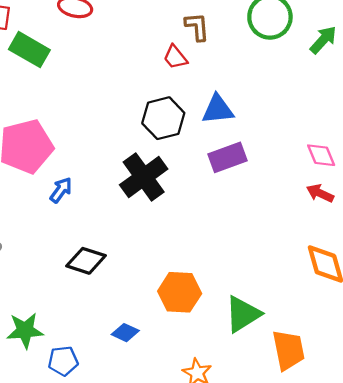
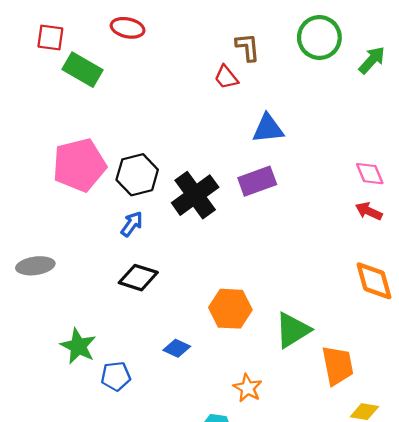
black hexagon: (163, 118) -> (137, 175), moved
purple rectangle: (227, 157) -> (257, 181), moved
blue arrow: (61, 190) -> (132, 224), moved
green star: (25, 330) -> (78, 346), turned 30

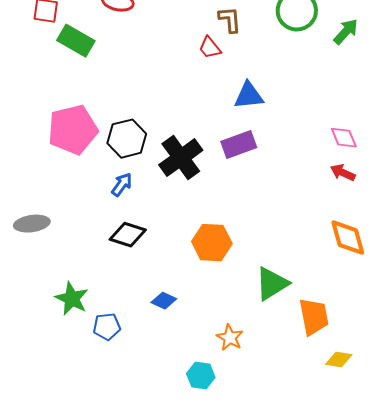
orange hexagon: (230, 309) -> (212, 243), moved

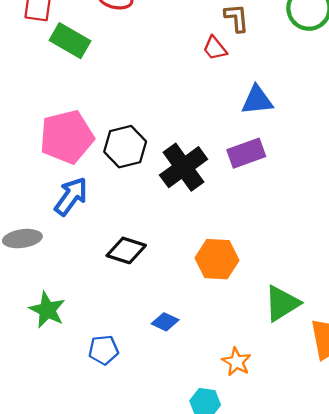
blue arrow: (122, 185) -> (71, 196), moved, size x1.5
green star: (72, 299) -> (47, 310), moved

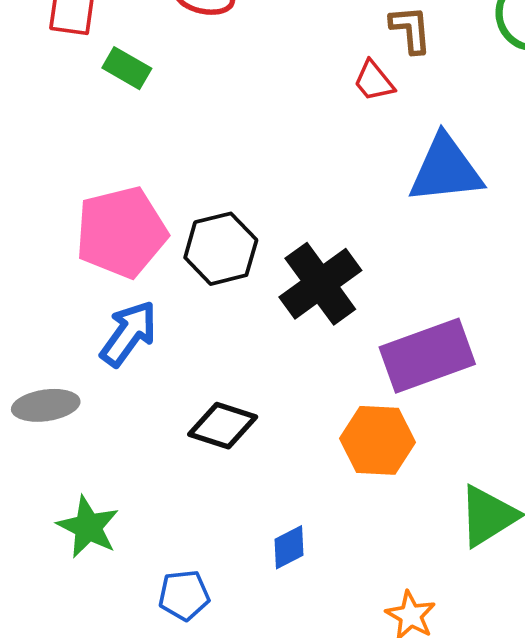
green rectangle: (70, 41) -> (127, 68), size x0.7
blue triangle: (257, 100) -> (446, 169), size x1.4
purple rectangle: (246, 153) -> (427, 356), moved, size x1.4
blue diamond: (165, 322) -> (289, 547), turned -52

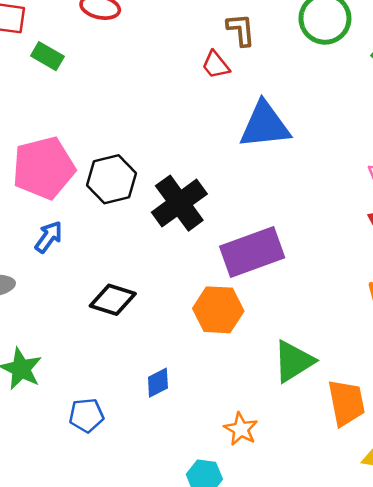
blue arrow: (129, 334) -> (49, 237), size x0.7

